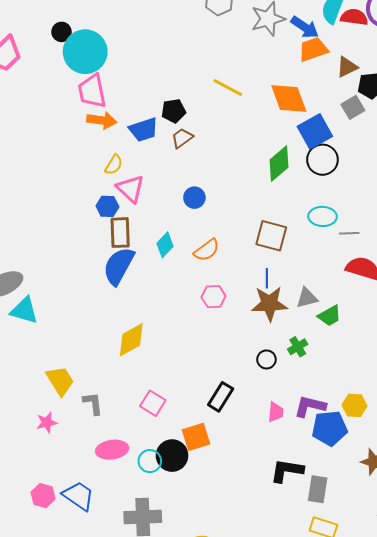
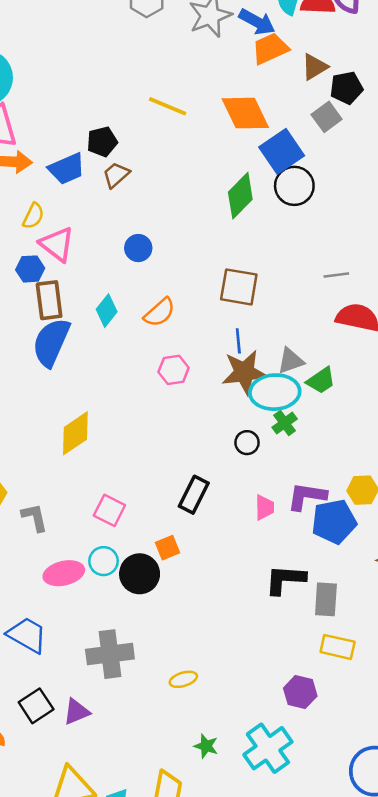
cyan ellipse: (323, 216) -> (275, 392), moved, size x1.4
orange square: (196, 437) -> (167, 548), size x0.7
cyan circle: (150, 461) -> (104, 561), moved

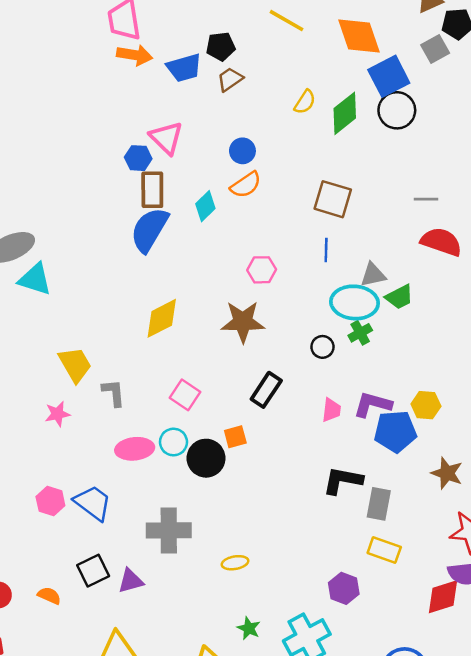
yellow semicircle: (33, 216) -> (305, 102), moved
orange semicircle: (159, 312) -> (246, 185), moved
brown star: (244, 372) -> (243, 322), moved

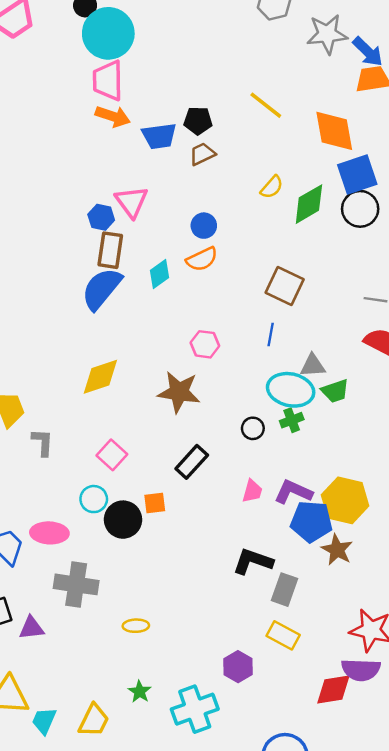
yellow hexagon: (426, 405) -> (345, 500), size x1.6
pink ellipse: (135, 449) -> (49, 533), moved
brown star: (447, 473) -> (337, 550), moved

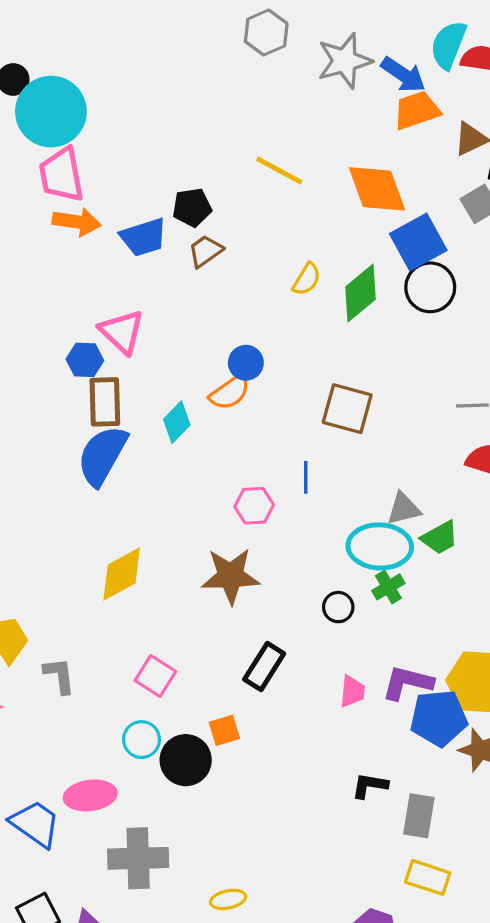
blue circle: (204, 226) -> (246, 363), moved
blue line: (271, 335) -> (306, 477), moved
black L-shape: (253, 561) -> (370, 786), size x0.7

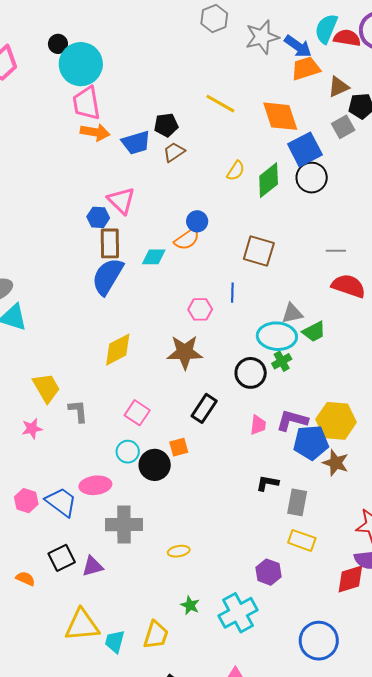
cyan diamond: (177, 422) -> (154, 257), turned 45
black circle: (338, 607) -> (251, 373), size x1.6

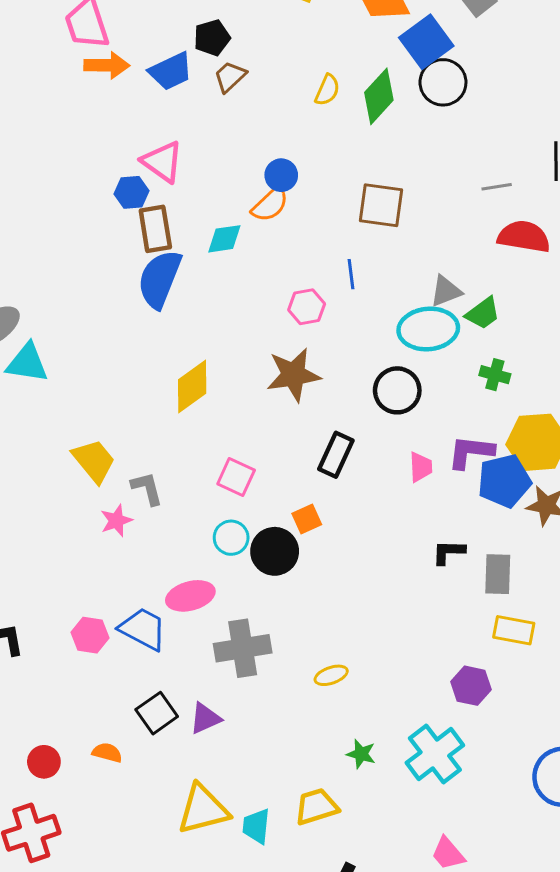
green cross: (282, 361) -> (495, 375), moved, turned -36
pink star: (32, 429) -> (116, 521), moved
yellow trapezoid: (156, 635) -> (316, 807), turned -116

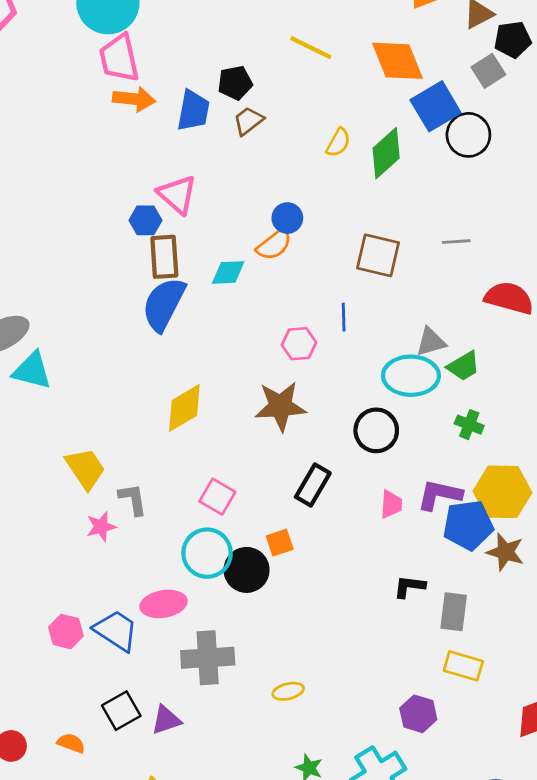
blue trapezoid: (171, 71) -> (193, 111), turned -60
black circle: (443, 82) -> (468, 135), moved
gray line: (497, 187) -> (456, 242), moved
cyan circle: (231, 538) -> (207, 553), size x1.5

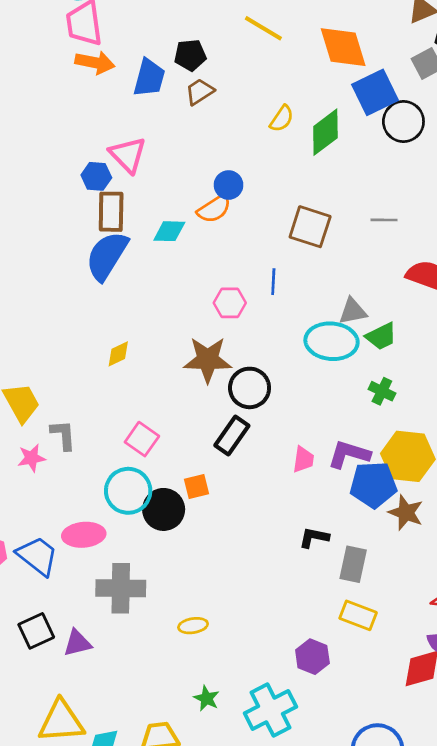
yellow diamond: (184, 408) -> (118, 354), size x0.6
black circle: (376, 430) -> (250, 388), moved

